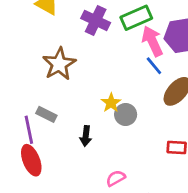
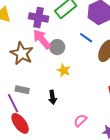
pink arrow: (152, 41) -> (42, 39), moved
gray circle: (126, 114) -> (57, 47), moved

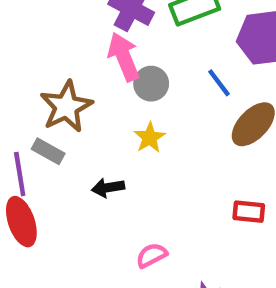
brown star: (22, 53) -> (66, 107), moved
black arrow: (53, 97) -> (108, 188), turned 72

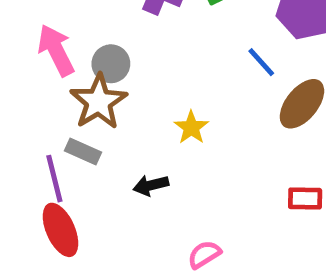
pink arrow: (124, 57) -> (56, 50), moved
gray circle: (151, 84) -> (111, 64), moved

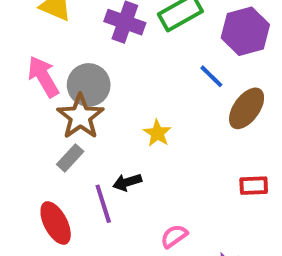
gray circle: (111, 64) -> (89, 85), size x1.4
gray rectangle: (83, 151) -> (70, 158), turned -68
purple line: (54, 179) -> (103, 204), moved

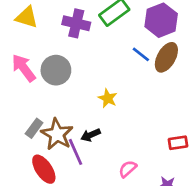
brown ellipse: (247, 108) -> (166, 57), moved
brown star: (80, 117) -> (57, 134), moved
gray rectangle: (70, 158) -> (34, 128), moved
red rectangle: (254, 186) -> (178, 143), moved

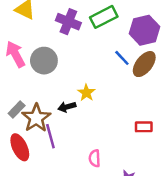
black arrow: (91, 135) -> (67, 107), moved
red rectangle: (178, 143) -> (144, 127), moved
pink semicircle: (128, 169) -> (95, 158), turned -60

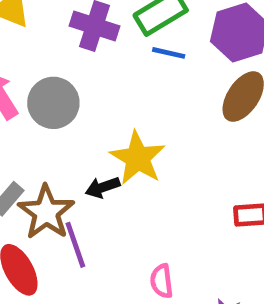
blue line: (122, 58) -> (169, 53), moved, turned -30
yellow star: (86, 93) -> (138, 158), size x1.6

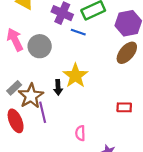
blue line: (169, 53) -> (78, 32), moved
black arrow: (103, 187) -> (58, 87), turned -80

